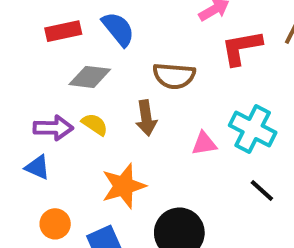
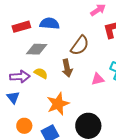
blue semicircle: (118, 29) -> (49, 24), turned -42
brown semicircle: (174, 76) -> (80, 45), turned -55
blue triangle: (37, 167) -> (13, 97), turned 32

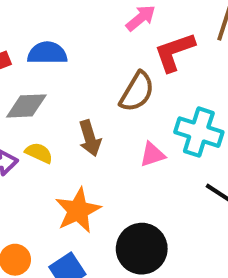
brown semicircle: (80, 45) -> (137, 92), moved

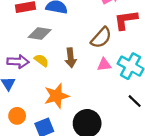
pink triangle: (152, 155) -> (104, 65), moved

